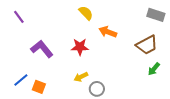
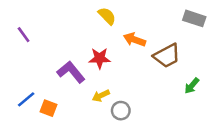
purple line: (19, 17) -> (24, 35), moved
brown trapezoid: (147, 45) -> (167, 56), moved
purple L-shape: (42, 49) -> (71, 72), moved

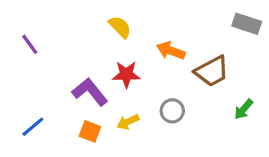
yellow semicircle: (107, 16) -> (120, 27), moved
orange square: (49, 108) -> (90, 131), moved
gray circle: (121, 111) -> (172, 111), moved

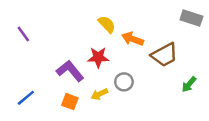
yellow semicircle: (120, 27) -> (107, 24), moved
gray circle: (172, 111) -> (124, 82), moved

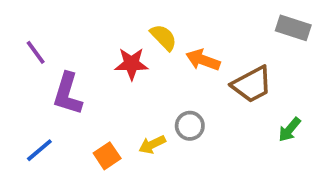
red star: (98, 57) -> (132, 64), moved
purple L-shape: (70, 71) -> (68, 94), moved, turned -124
orange square: (70, 102) -> (107, 156), turned 35

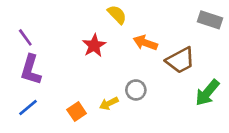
yellow semicircle: (163, 37) -> (117, 15), moved
red star: (132, 64) -> (94, 46), turned -30
purple L-shape: (68, 94) -> (31, 70), moved
green arrow: (289, 130) -> (207, 93), size x1.5

